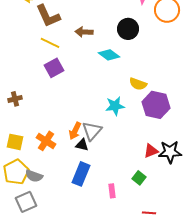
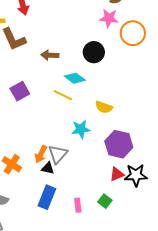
yellow line: (50, 43) -> (63, 95), moved
purple hexagon: (156, 105) -> (119, 144), moved
pink rectangle: (112, 191) -> (78, 205), moved

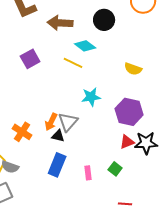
brown arrow: (50, 55) -> (60, 23), size x1.4
yellow semicircle: (104, 107) -> (133, 69), moved

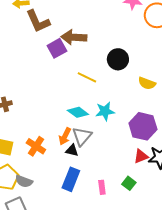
black circle: (104, 20) -> (118, 59), moved
cyan diamond: (85, 46) -> (78, 112), moved
purple square: (30, 59) -> (57, 48), moved

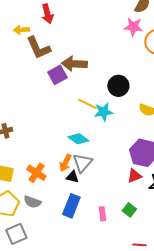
cyan star: (105, 111) -> (103, 112), moved
red triangle: (141, 156) -> (134, 176), moved
gray semicircle: (24, 181) -> (32, 202), moved

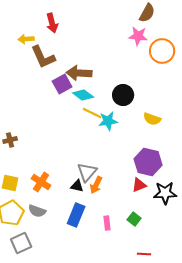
cyan diamond: (78, 139) -> (83, 95), moved
orange arrow: (65, 163) -> (96, 185), moved

